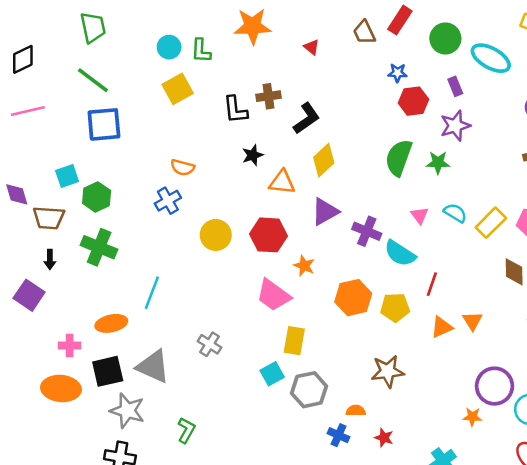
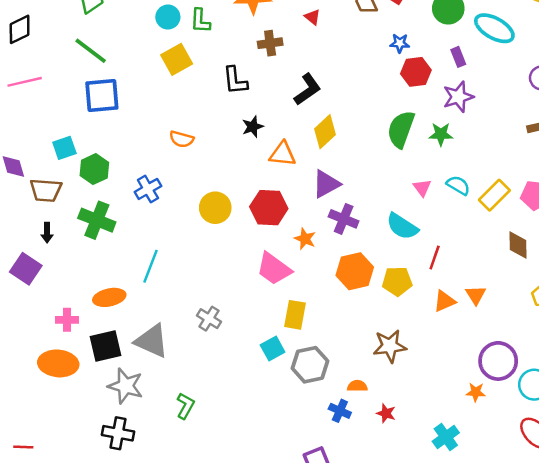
brown cross: (269, 96) -> (270, 43), moved
blue cross: (168, 201) -> (148, 189), moved
purple cross: (367, 231) -> (344, 219), moved

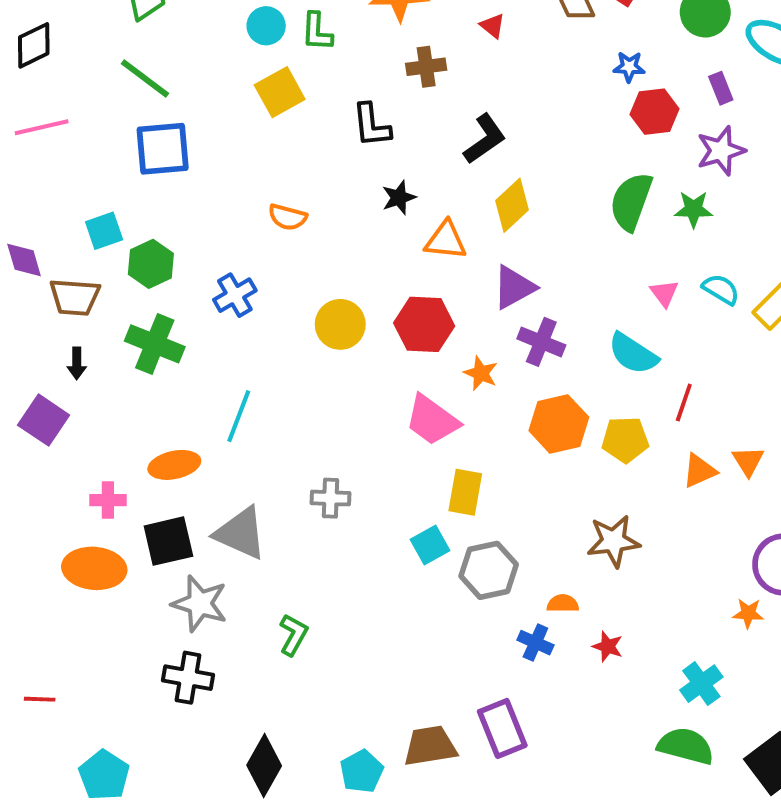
gray cross: (209, 319) -> (330, 498), turned -30

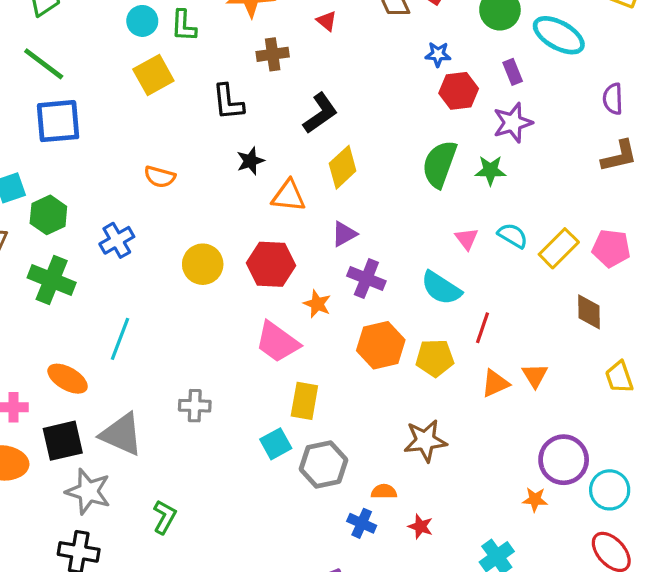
purple triangle: (514, 287) -> (344, 234), size x0.7
orange ellipse: (174, 465) -> (68, 379), turned 42

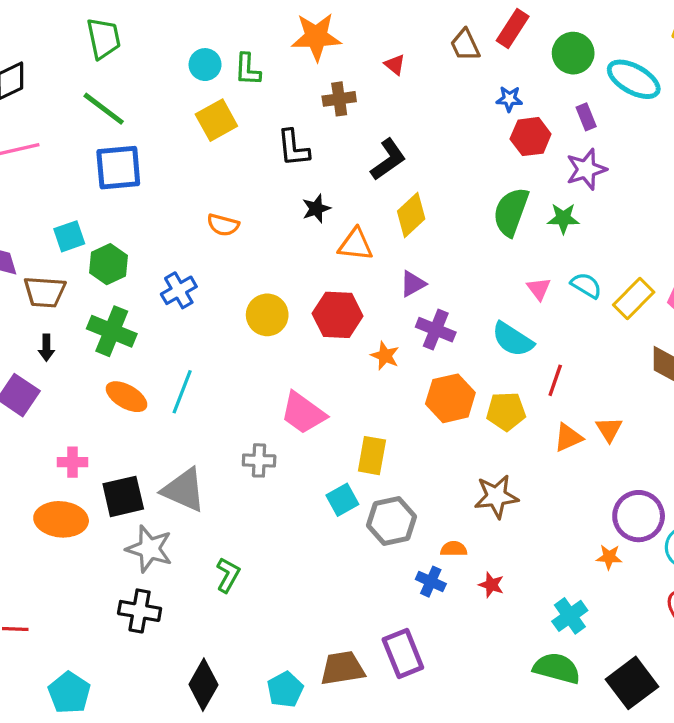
pink trapezoid: (277, 342) -> (303, 413), moved
orange ellipse: (68, 379) -> (126, 397), moved

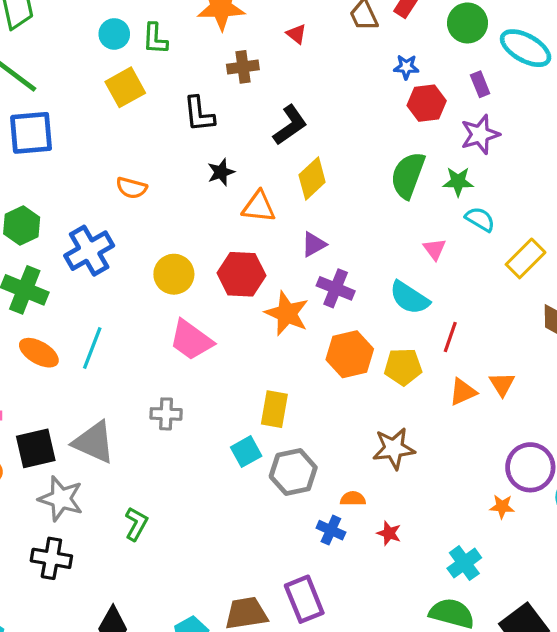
cyan semicircle: (586, 285) -> (480, 219), moved
blue cross: (179, 290) -> (89, 251), size x1.4
orange star: (385, 356) -> (287, 313), size x1.6
pink trapezoid: (303, 413) -> (191, 340), moved

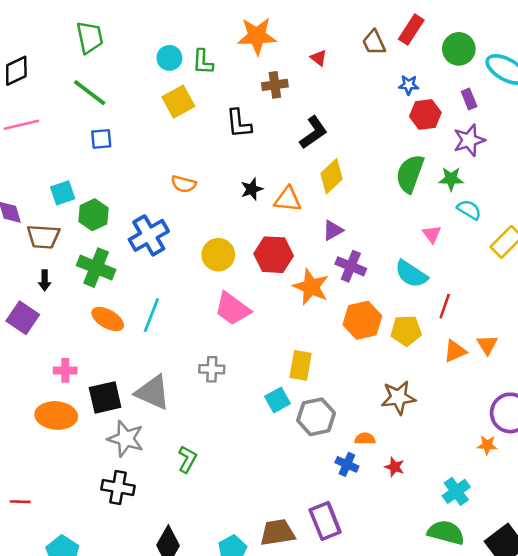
blue square: (31, 133) -> (101, 139), size x0.6
black star: (221, 172) -> (252, 189), moved

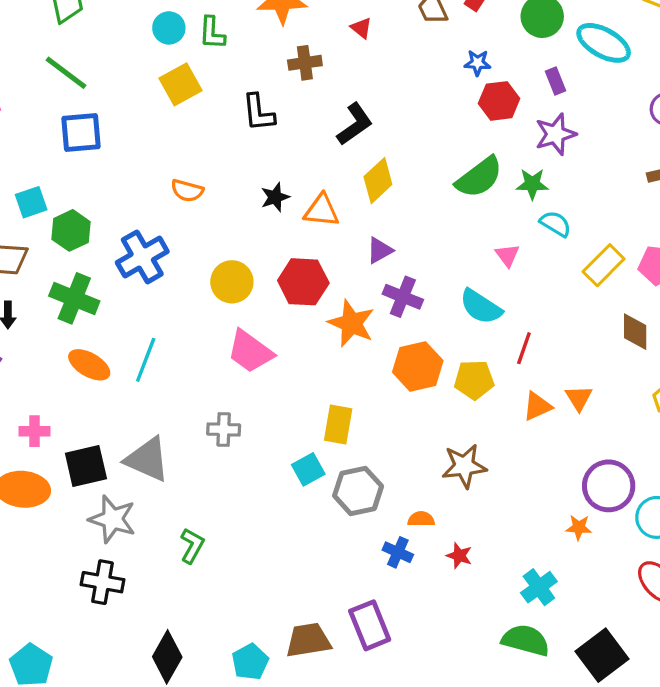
blue square: (101, 139) -> (81, 132), size x1.5
green semicircle: (410, 174) -> (479, 177), turned -147

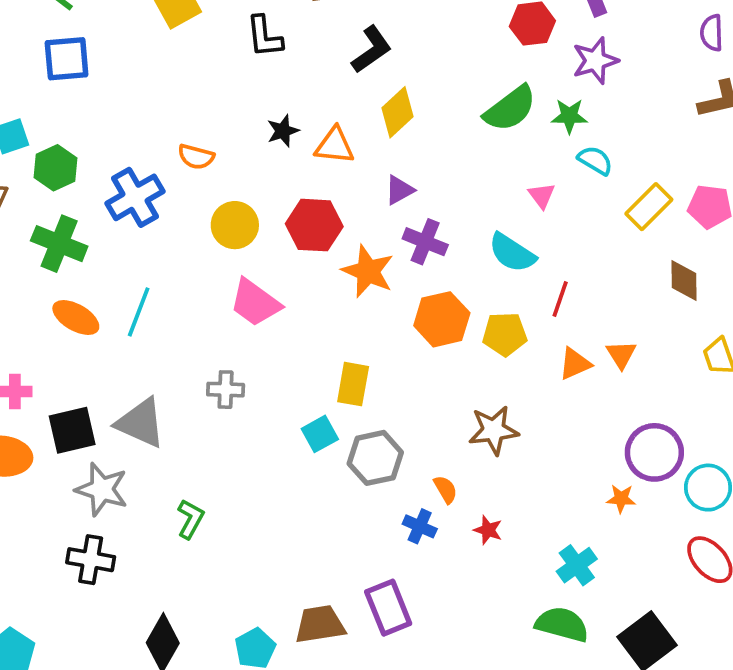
orange semicircle: (187, 191) -> (196, 157), moved
orange semicircle: (421, 519) -> (446, 489), turned 60

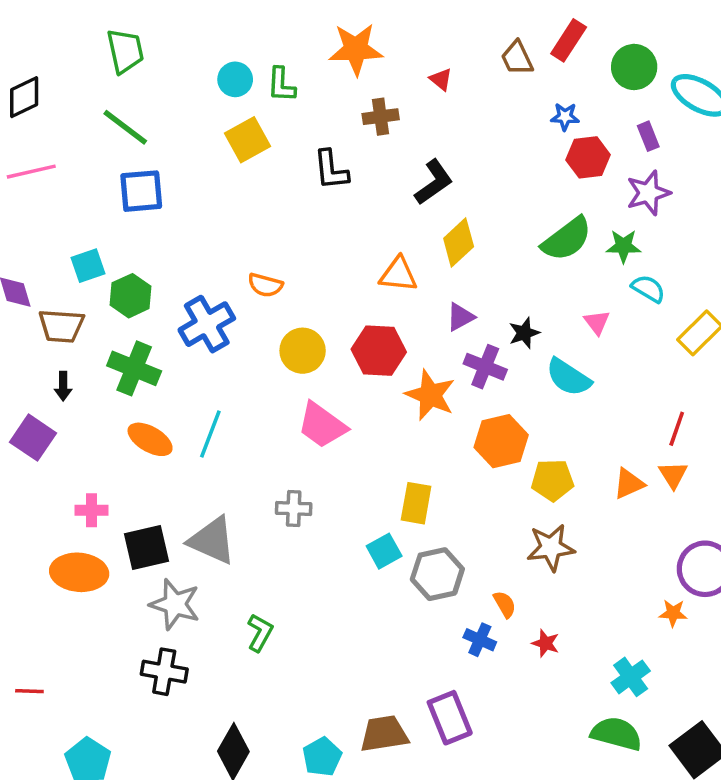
black star: (283, 131) -> (524, 333), moved
red line: (560, 299) -> (677, 429), moved
yellow pentagon: (505, 334) -> (553, 480), moved

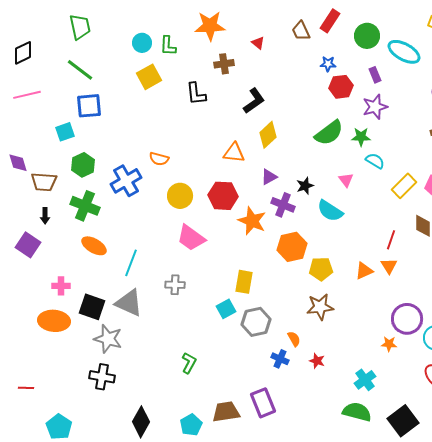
cyan square: (88, 266) -> (65, 132), moved
cyan line: (210, 434) -> (131, 263), moved
black square: (146, 548) -> (92, 307), turned 32
green L-shape: (260, 633) -> (189, 363), moved

